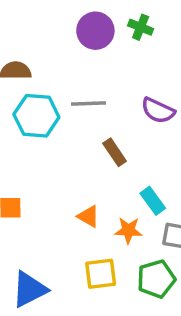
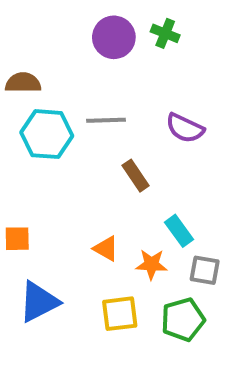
blue triangle: (29, 289) -> (39, 302), moved

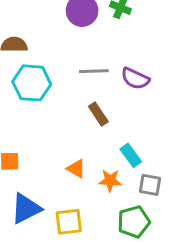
gray line: (106, 120) -> (94, 71), moved
yellow square: (120, 314) -> (69, 222), moved

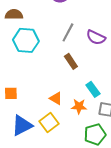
gray line: (94, 71) -> (68, 32), turned -60
yellow square: (69, 222) -> (49, 122), moved, turned -30

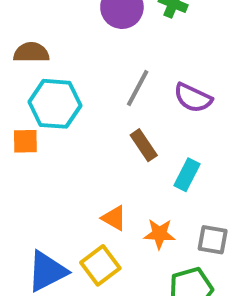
cyan rectangle: (93, 89) -> (187, 175), moved, turned 63
orange square: (11, 93) -> (25, 141), moved

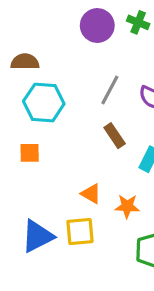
orange square: (25, 141) -> (30, 153), moved
yellow square: (100, 265) -> (80, 231), turned 32

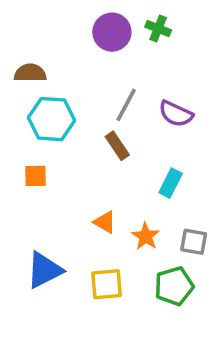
brown rectangle: (115, 136) -> (117, 146), moved
orange star: (127, 206) -> (146, 236), turned 30
yellow square: (80, 231) -> (107, 284), moved

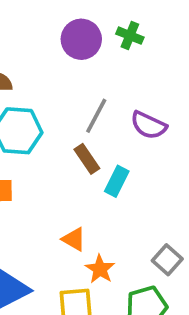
cyan rectangle: (171, 183) -> (117, 181), moved
orange star: (146, 236) -> (100, 269), moved
gray square: (194, 242) -> (167, 260), turned 32

